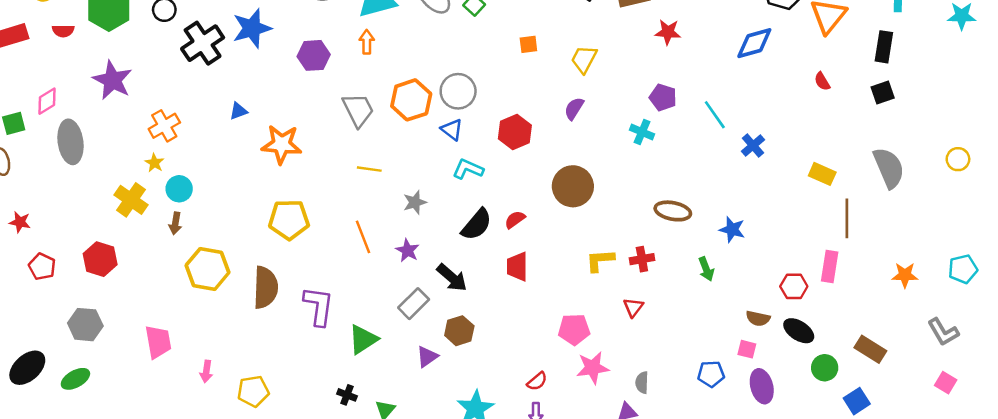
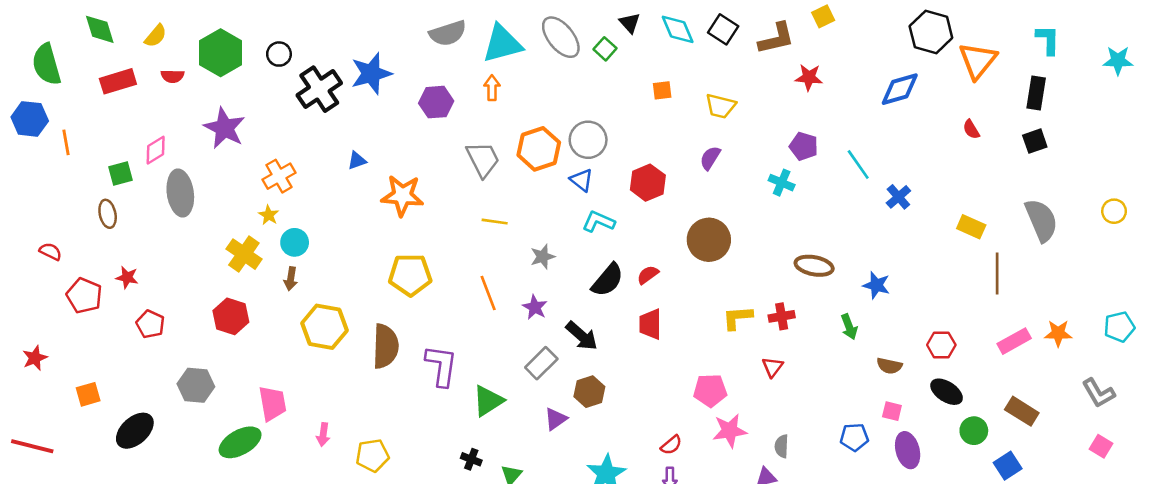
yellow trapezoid: (584, 59) -> (721, 106), turned -104
red hexagon: (100, 259) -> (231, 316), moved
pink rectangle: (830, 267) -> (1014, 341), moved, turned 52
brown semicircle: (758, 318) -> (889, 366), moved
green ellipse: (75, 379) -> (240, 442), moved, size x1.4

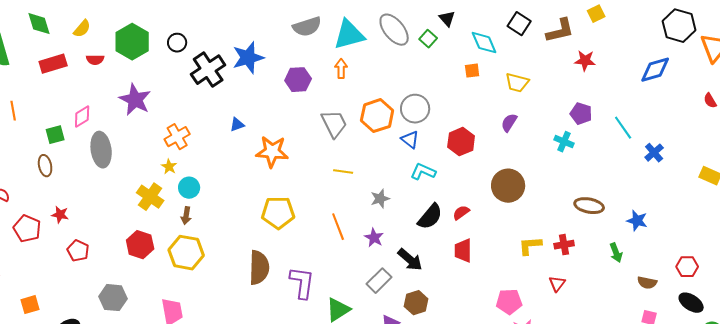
cyan diamond: (678, 29) -> (484, 43), moved
yellow hexagon: (324, 327) -> (186, 253), moved

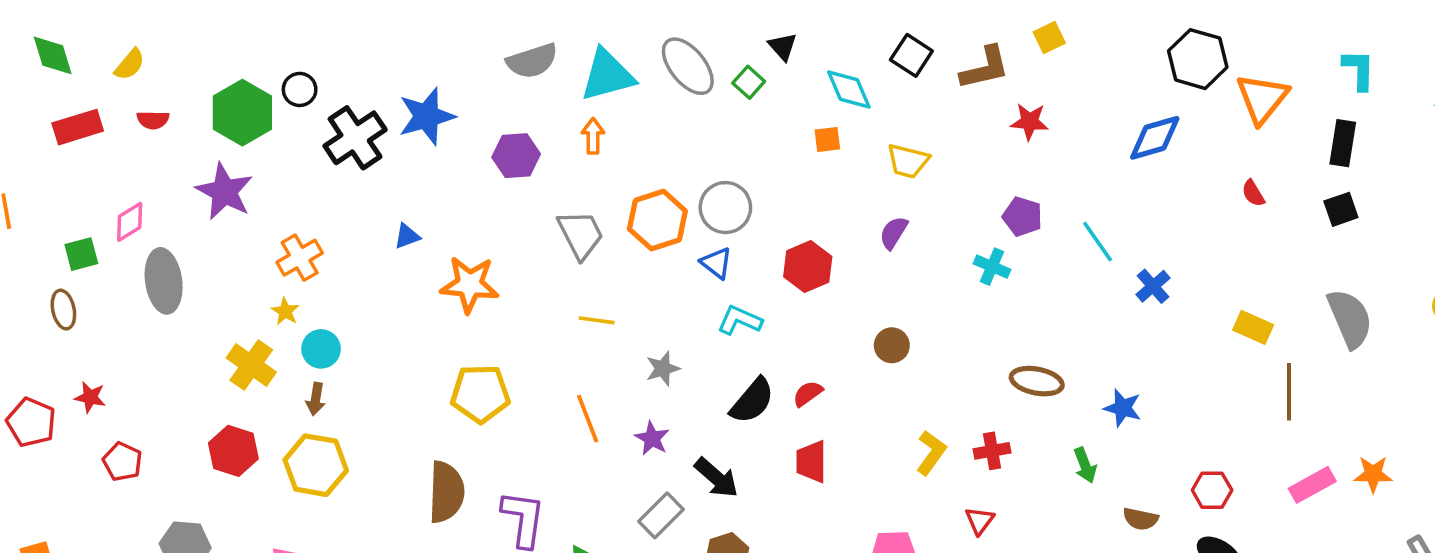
green hexagon: (132, 42) -> (242, 113), moved
brown circle: (508, 186) -> (892, 345), size x0.6
yellow L-shape: (530, 246) -> (931, 453), turned 130

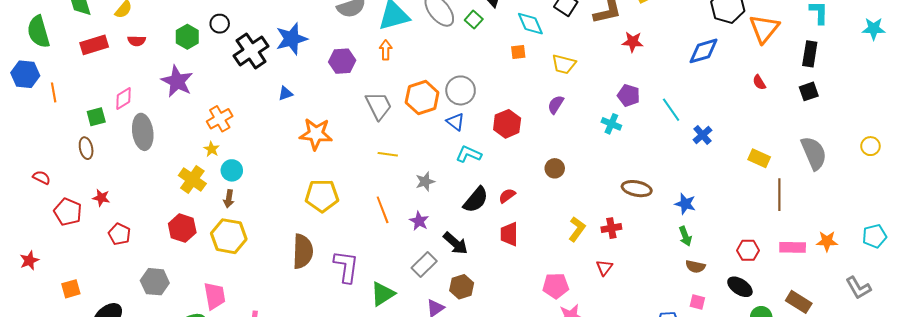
green hexagon: (242, 113) -> (187, 37), size x0.7
blue triangle: (407, 236) -> (285, 93), moved
green arrow: (1085, 465) -> (685, 236), moved
pink rectangle: (1312, 485) -> (793, 247), turned 30
red hexagon: (1212, 490) -> (748, 250), moved

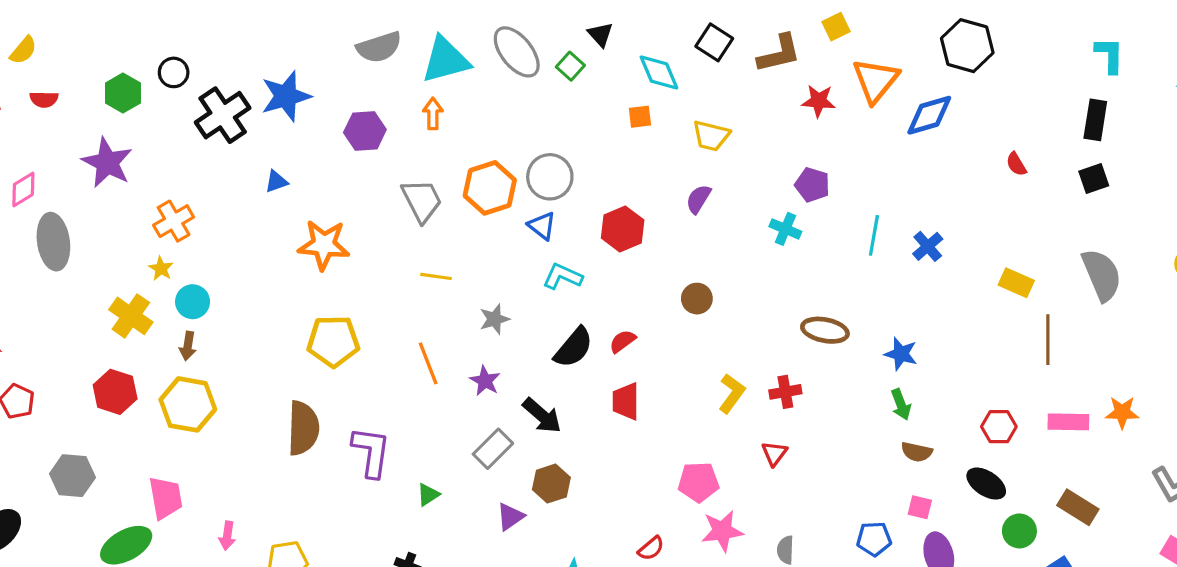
orange triangle: (764, 29) -> (876, 80), moved
cyan line: (671, 110) -> (874, 235), moved, turned 45
green triangle: (383, 294) -> (428, 495), size x0.6

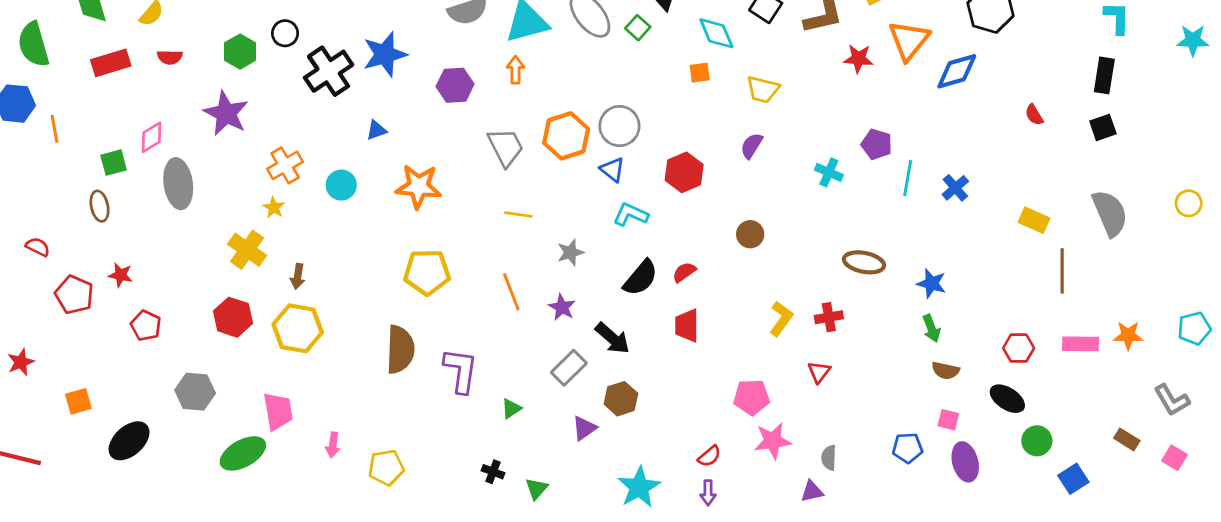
purple pentagon: (812, 185) -> (877, 144), moved
cyan circle: (193, 302) -> (341, 185), moved
brown rectangle: (1078, 507) -> (1127, 439), moved, size x0.7

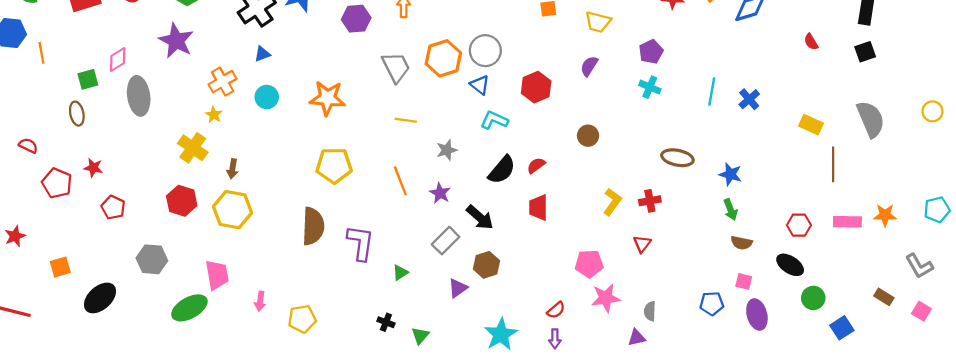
blue triangle: (376, 130) -> (262, 54), moved
purple pentagon: (877, 144) -> (651, 52), moved, turned 30

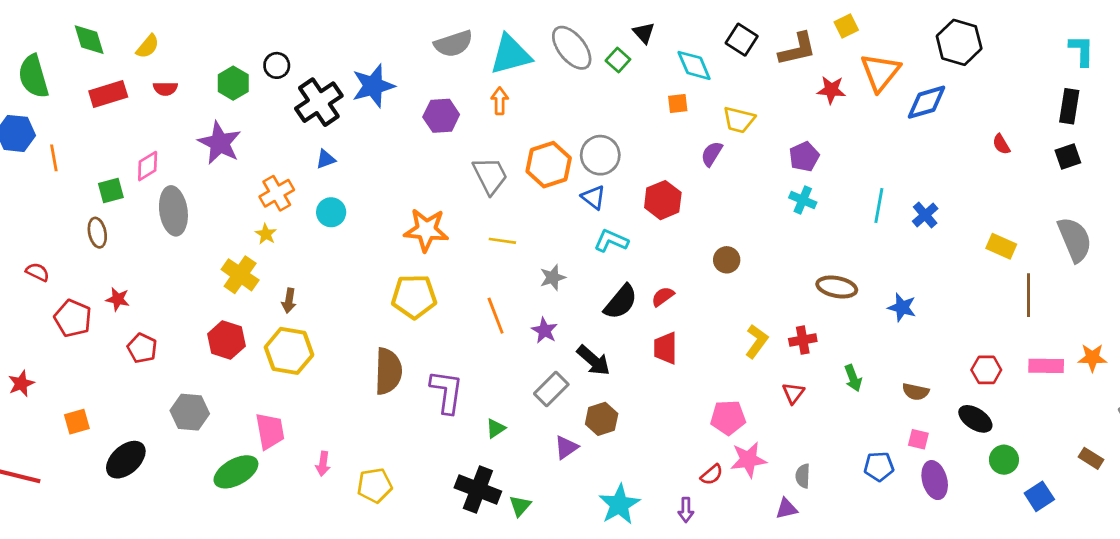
purple semicircle: (589, 66) -> (712, 154), moved
orange star: (327, 98) -> (426, 230), moved
green arrow: (730, 210) -> (853, 378), moved
red semicircle: (556, 310) -> (712, 475), moved
black cross: (386, 322) -> (478, 490), size x2.0

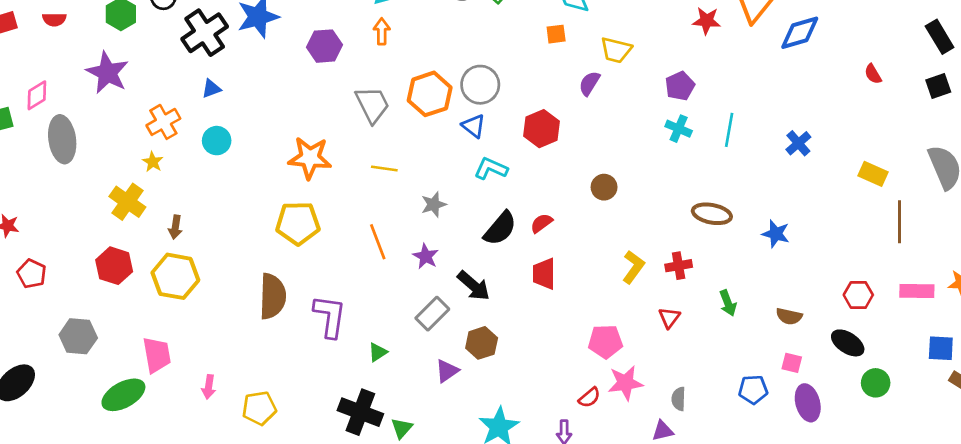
black rectangle: (1069, 106) -> (940, 37), turned -40
cyan line: (879, 205) -> (729, 130), moved
blue square: (1039, 496) -> (941, 348), moved, turned 36

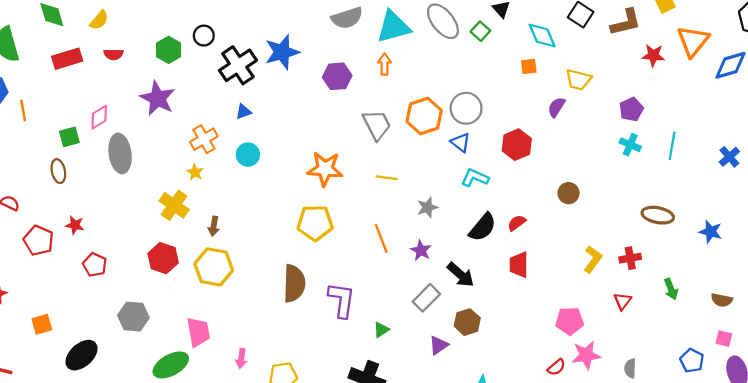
blue pentagon: (753, 390) -> (692, 361), turned 30

